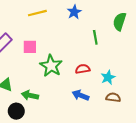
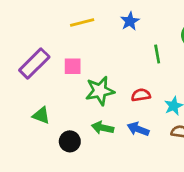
green star: (51, 66) -> (100, 91), turned 30
green arrow: (30, 95) -> (103, 128), moved
black circle: (16, 111) -> (70, 141), moved

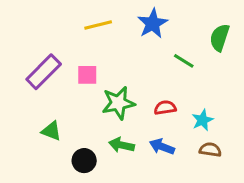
blue star: (130, 21) -> (153, 24), size x1.4
green line: (157, 54) -> (184, 61), turned -48

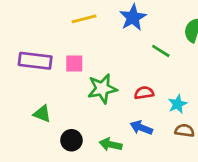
purple rectangle: (44, 72) -> (35, 61), turned 52
green arrow: (121, 145) -> (111, 144), moved

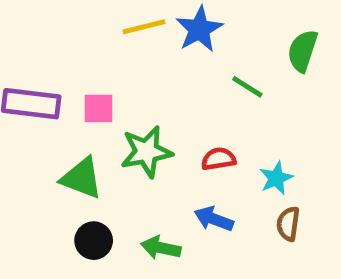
yellow line: (84, 19) -> (144, 27), moved
green triangle: (42, 114) -> (82, 178), moved, size x1.4
brown semicircle: (185, 130) -> (288, 224), turned -90

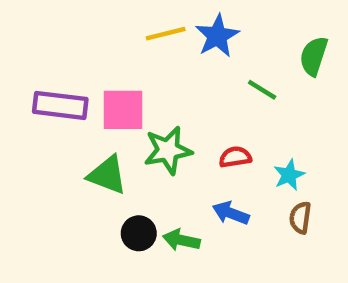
pink square: (98, 108) -> (123, 110), size x1.5
black circle: (94, 241) -> (139, 233), moved

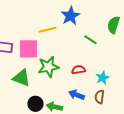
yellow line: (166, 34) -> (47, 30), moved
brown semicircle: (300, 218) -> (99, 97), moved

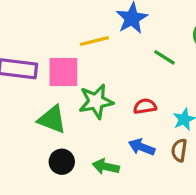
black circle: (35, 104) -> (62, 162), moved

